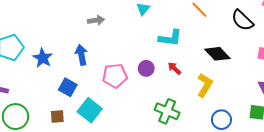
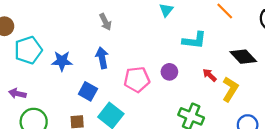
gray arrow: (96, 20) -> (105, 22), moved, turned 70
blue star: (43, 58) -> (62, 61), turned -30
red arrow: (174, 68) -> (210, 75), moved

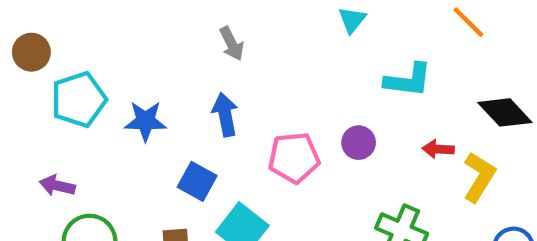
red arrow: (210, 75) -> (438, 149), turned -40

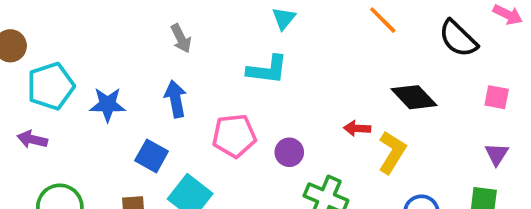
cyan L-shape: (408, 80) -> (267, 70), moved
purple circle: (359, 143) -> (289, 152), moved
purple arrow: (57, 186) -> (32, 139), moved

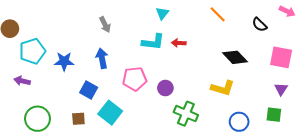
black semicircle: (458, 38) -> (260, 25), size x0.7
pink square: (497, 97) -> (281, 57), size x1.6
red arrow: (357, 128) -> (179, 43), moved
yellow L-shape: (392, 152) -> (223, 88), turned 75

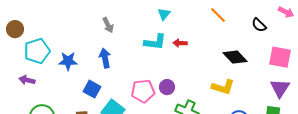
pink pentagon: (135, 79) -> (143, 91), moved
purple triangle: (281, 89) -> (280, 88), size x1.5

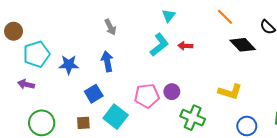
cyan L-shape: (155, 42) -> (159, 45), turned -45
black diamond: (235, 57) -> (243, 45), moved
blue square: (92, 89) -> (94, 94), turned 30

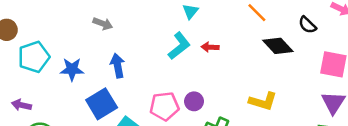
gray arrow: (110, 27) -> (103, 24), moved, turned -42
purple arrow: (26, 84) -> (21, 105), moved
blue square: (94, 94) -> (102, 104), size x1.4

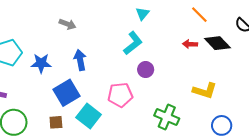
red arrow: (210, 47) -> (190, 44), moved
purple circle: (194, 101) -> (146, 70), moved

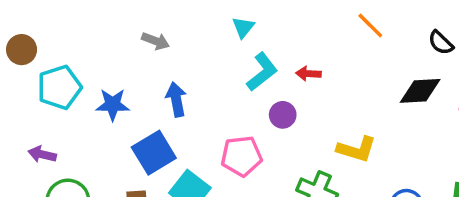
cyan triangle: (142, 14) -> (243, 27), moved
black diamond: (217, 43) -> (420, 91), moved, turned -50
red arrow: (190, 44) -> (308, 74), moved
yellow L-shape: (205, 91) -> (357, 149), moved

